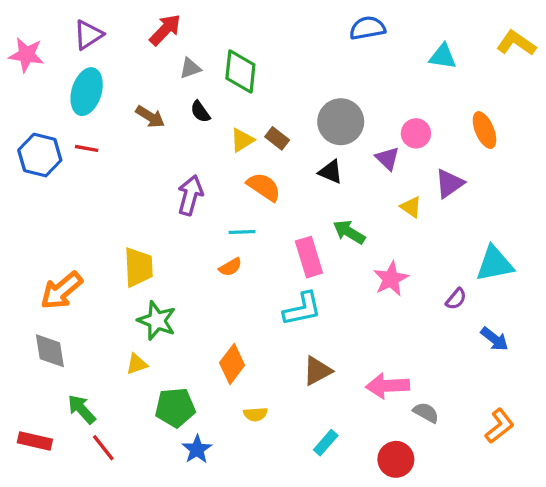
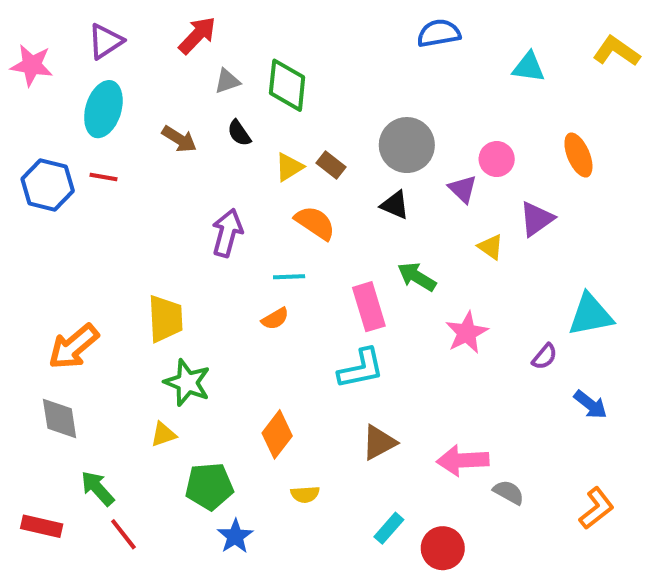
red circle: (396, 459) -> (443, 548), moved

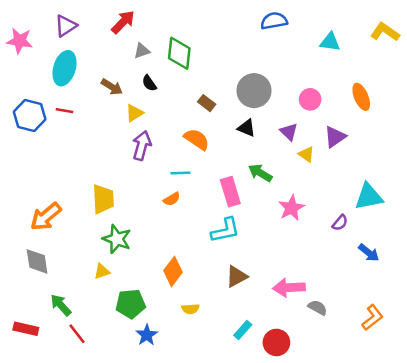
yellow triangle: (289, 167) -> (134, 113), moved
purple triangle: (463, 189) -> (289, 132), moved

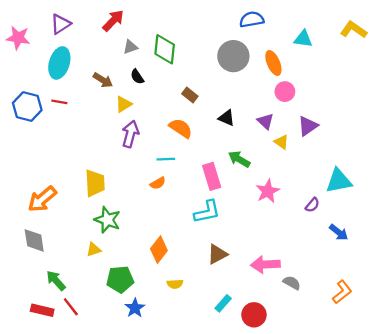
gray circle: (254, 91) -> (233, 56), moved
orange ellipse: (361, 97) -> (273, 63), moved
red rectangle: (26, 329) -> (42, 310), moved

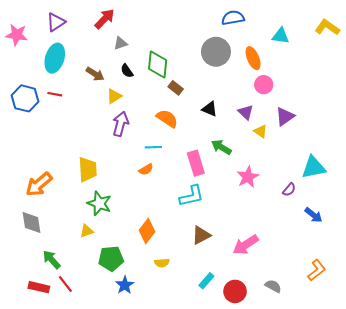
green diamond: (165, 49) -> (158, 64), moved
pink arrow: (265, 264) -> (246, 245), turned -30
gray semicircle: (292, 283) -> (273, 286), moved

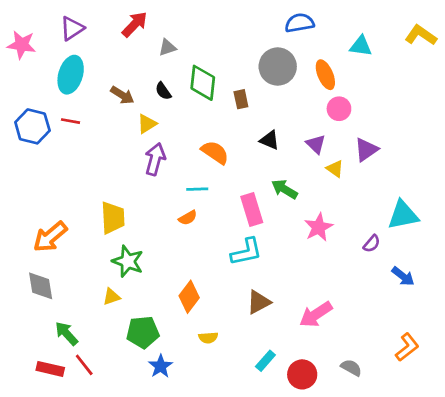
gray triangle: (121, 43) -> (167, 47), moved
brown rectangle: (176, 88) -> (241, 99), moved, turned 40

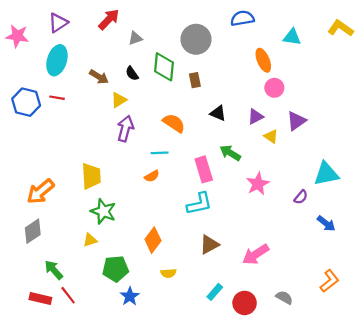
gray circle: (278, 67) -> (196, 39), moved
purple triangle: (316, 144) -> (256, 117), turned 49
gray diamond: (41, 286) -> (33, 231), turned 65

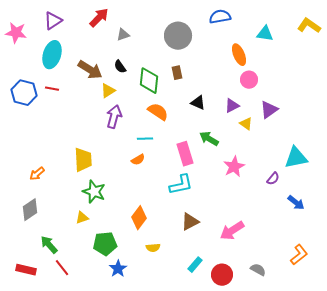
green diamond: (164, 67) -> (149, 81), moved
brown arrow: (99, 77) -> (90, 70), size x1.4
orange arrow: (40, 192) -> (37, 174), size x0.6
red rectangle: (40, 299) -> (26, 270), moved

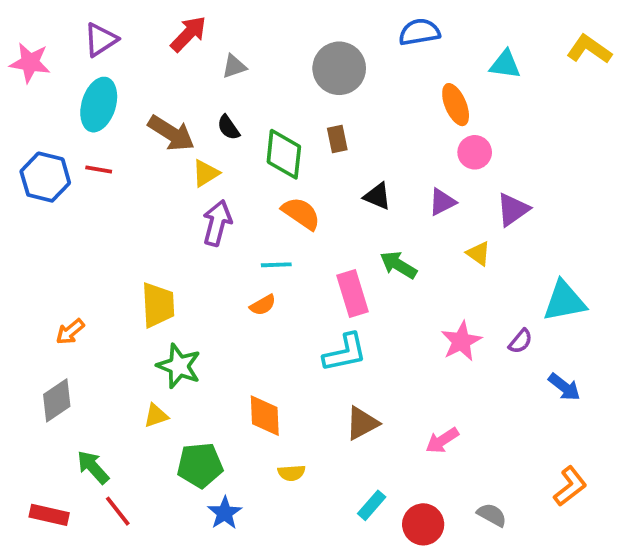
yellow triangle: (246, 124) -> (478, 253), moved
pink star: (234, 167) -> (461, 341), moved
orange diamond: (139, 218) -> (265, 416), turned -40
pink arrow: (232, 231) -> (442, 440), size x0.7

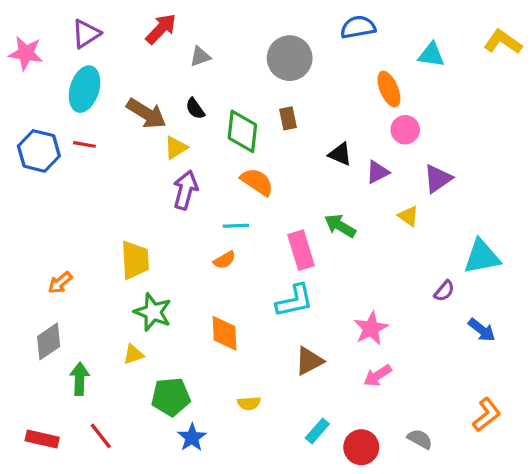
black triangle: (377, 196) -> (340, 154), moved
pink star: (461, 341) -> (371, 328), moved
orange diamond: (265, 416) -> (224, 333), moved
green arrow: (93, 467) -> (80, 379), moved, turned 44

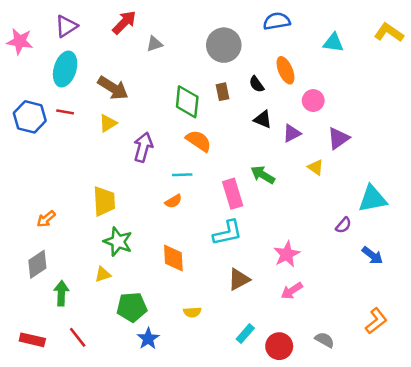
orange ellipse: (389, 89) -> (285, 70), moved
black semicircle: (195, 109) -> (257, 84), moved
yellow triangle: (176, 148) -> (108, 123), moved

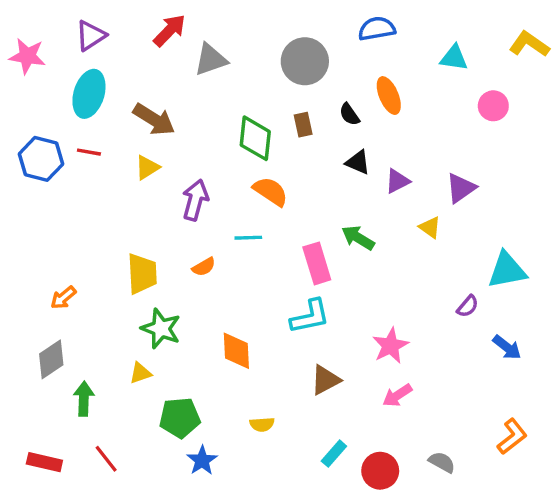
gray triangle: (154, 44) -> (211, 60), size x1.5
pink circle: (313, 101) -> (493, 106), moved
orange semicircle: (173, 201) -> (204, 267), moved

